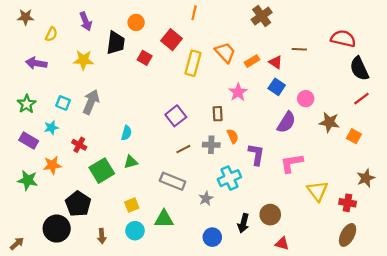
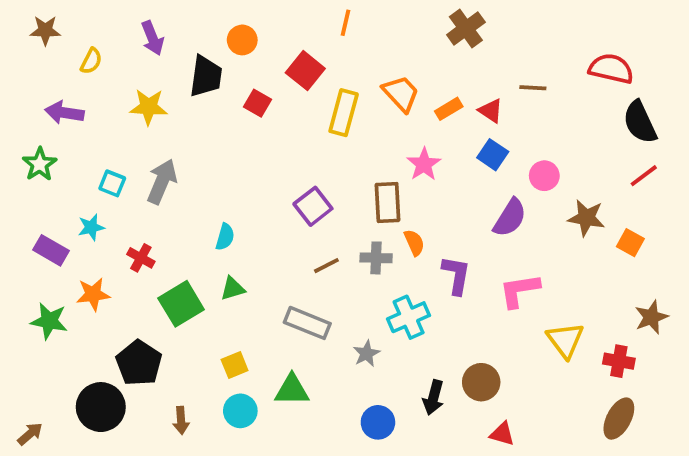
green star: (27, 104) -> (40, 164), moved
brown rectangle: (218, 114) -> (388, 202), size x1.5

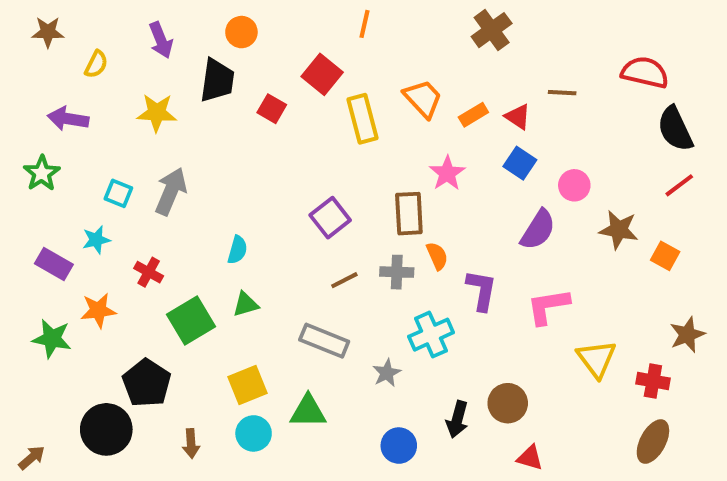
orange circle: (242, 40) -> (241, 32), moved
yellow rectangle: (344, 113) -> (362, 119), turned -30
yellow square: (235, 365) -> (248, 385), size x1.4

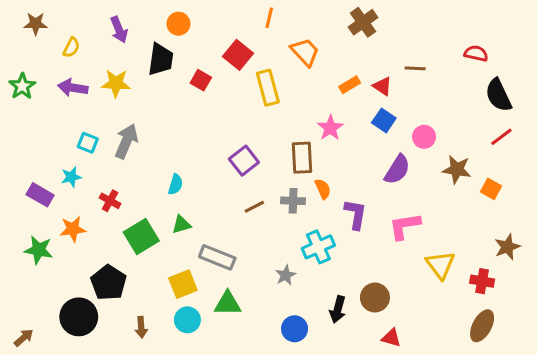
red semicircle: (645, 72) -> (476, 53), size x0.7
orange trapezoid: (423, 99) -> (305, 52), moved
purple arrow: (68, 119) -> (73, 88), moved
green star: (42, 173) -> (22, 86), moved
gray rectangle: (324, 341) -> (217, 257), moved

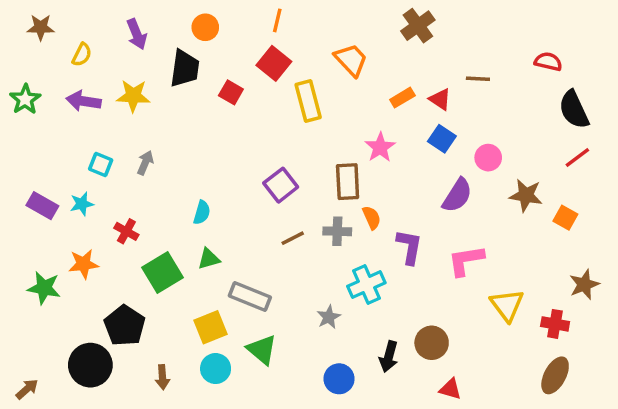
orange line: (269, 18) -> (277, 20), moved
gray arrow: (126, 141) -> (145, 163), size x0.6
purple rectangle: (40, 195) -> (42, 206), moved
green triangle: (228, 303) -> (262, 350), turned 40

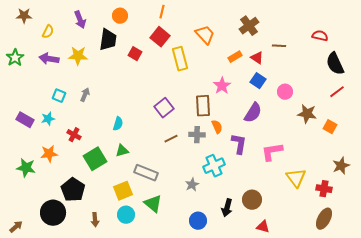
brown cross: (418, 26) -> (249, 26), moved
purple semicircle: (457, 195) -> (253, 113), moved

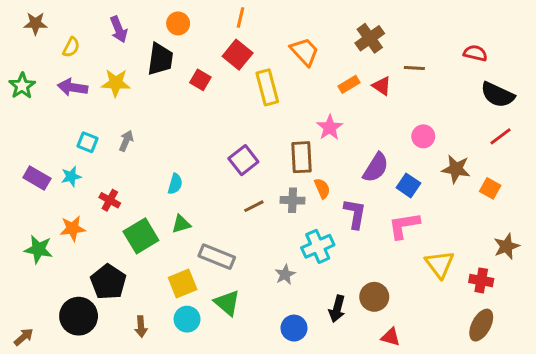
black semicircle: (335, 64) -> (498, 95), turned -40
blue square: (258, 81) -> (408, 185), moved

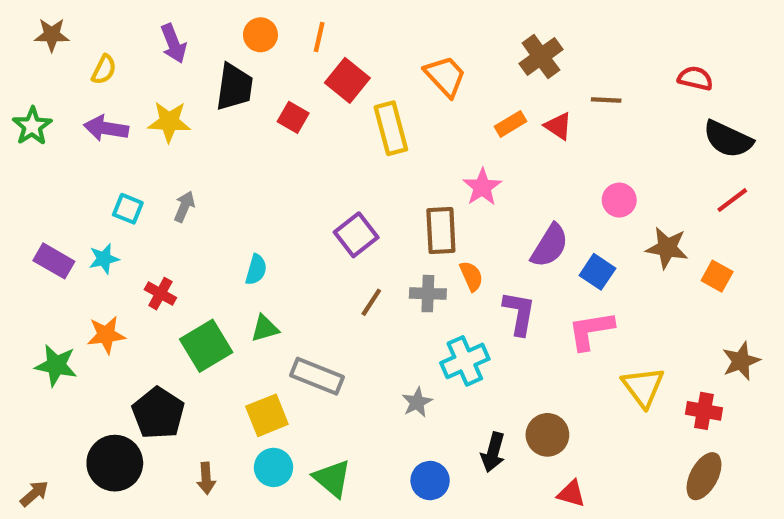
orange line: (241, 17) -> (319, 37), moved
brown line: (254, 206) -> (371, 302), turned -30
green triangle: (227, 303) -> (332, 478), moved

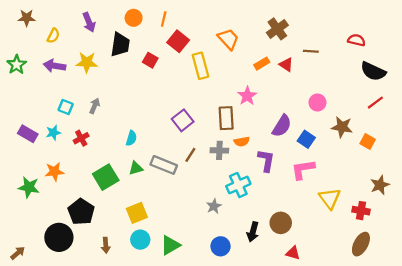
orange semicircle: (471, 276) -> (242, 142), turned 104
red cross: (160, 294) -> (81, 138), moved, turned 32
gray rectangle: (317, 376) -> (164, 165), moved
green triangle: (332, 478) -> (170, 245), turned 50

